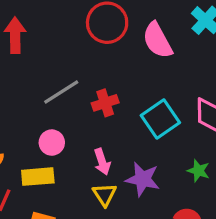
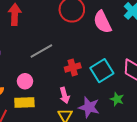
red cross: (105, 103) -> (73, 67), moved
pink circle: (52, 143) -> (25, 81), moved
green star: (198, 171) -> (117, 99), moved

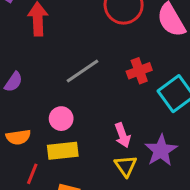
red cross: (73, 67) -> (139, 71), moved
purple star: (89, 107) -> (161, 150), turned 30

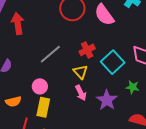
yellow rectangle: (63, 151) -> (43, 107), turned -66
yellow triangle: (126, 166) -> (80, 72), moved

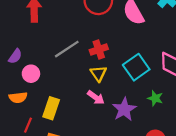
red cross: (87, 50) -> (99, 49), moved
pink circle: (40, 86) -> (31, 74), moved
pink arrow: (81, 93) -> (96, 97), turned -35

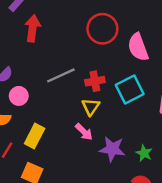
cyan square: (136, 67) -> (130, 90), moved
green star: (155, 98) -> (144, 153), moved
purple star: (124, 109) -> (112, 149), turned 30

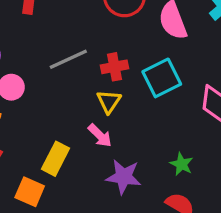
yellow rectangle: (35, 136) -> (55, 159), moved
purple star: (112, 149) -> (124, 177), moved

